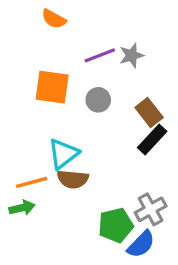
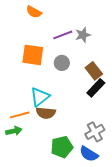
green pentagon: (116, 225) -> (62, 147), moved
blue semicircle: (141, 244) -> (89, 154), turned 78

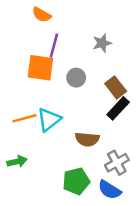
purple line: (63, 35) -> (54, 46), moved, turned -54
brown semicircle: (46, 113) -> (87, 139), moved
orange line: (20, 115) -> (24, 118), moved

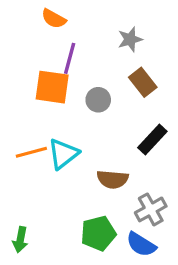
gray star: (102, 43) -> (130, 39), moved
brown rectangle: (116, 87) -> (143, 82), moved
green arrow: (17, 161) -> (20, 240), moved, turned 114

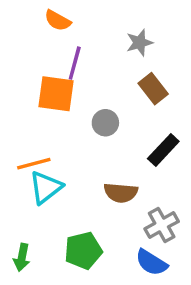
gray circle: (98, 100) -> (105, 123), moved
cyan triangle: (63, 154) -> (46, 188), moved
green pentagon: (98, 233) -> (83, 251), moved

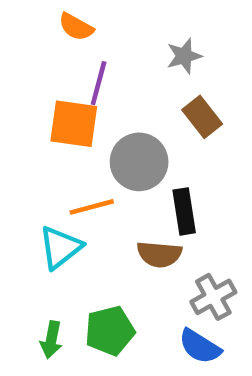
gray circle: (105, 123) -> (139, 162), size x1.6
black rectangle: (163, 150) -> (184, 211), moved, turned -52
orange line: (34, 164) -> (92, 207), moved
green arrow: (22, 257) -> (51, 340), moved

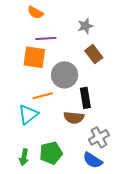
purple line: (99, 83) -> (46, 38), turned 72

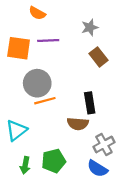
orange square: (34, 57) -> (19, 48), moved
gray circle: (65, 75) -> (37, 83), moved
cyan triangle: (28, 114) -> (16, 130), moved

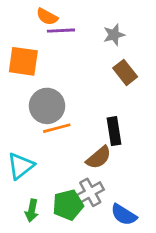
purple line: (48, 40) -> (61, 31), moved
brown semicircle: (78, 124) -> (99, 158), turned -45
gray cross: (104, 144) -> (90, 192), moved

